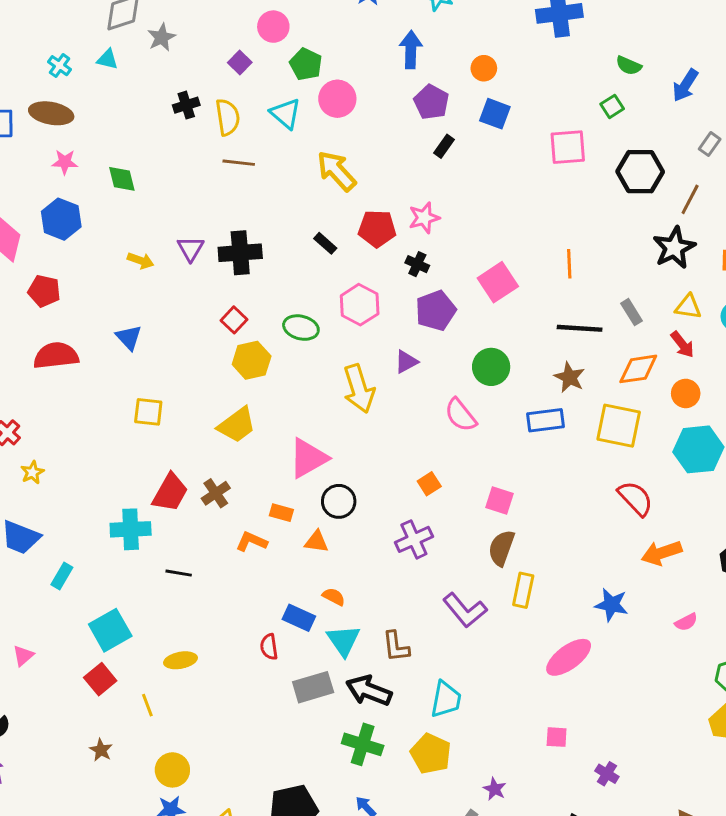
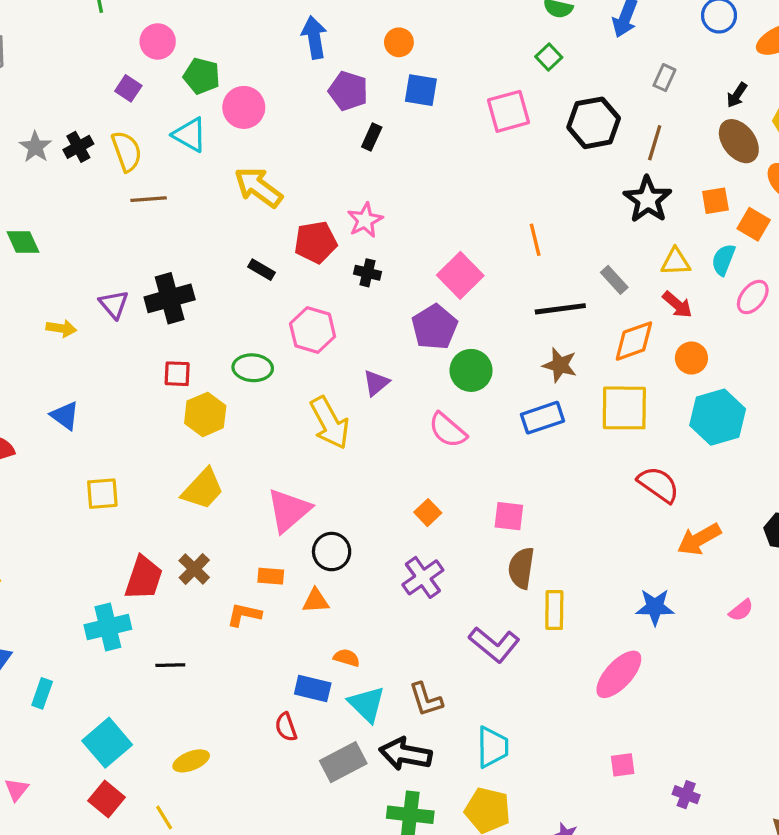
gray star: (162, 37) -> (35, 147), moved
purple pentagon: (436, 310) -> (435, 327), moved
red square: (234, 320) -> (177, 374), turned -30

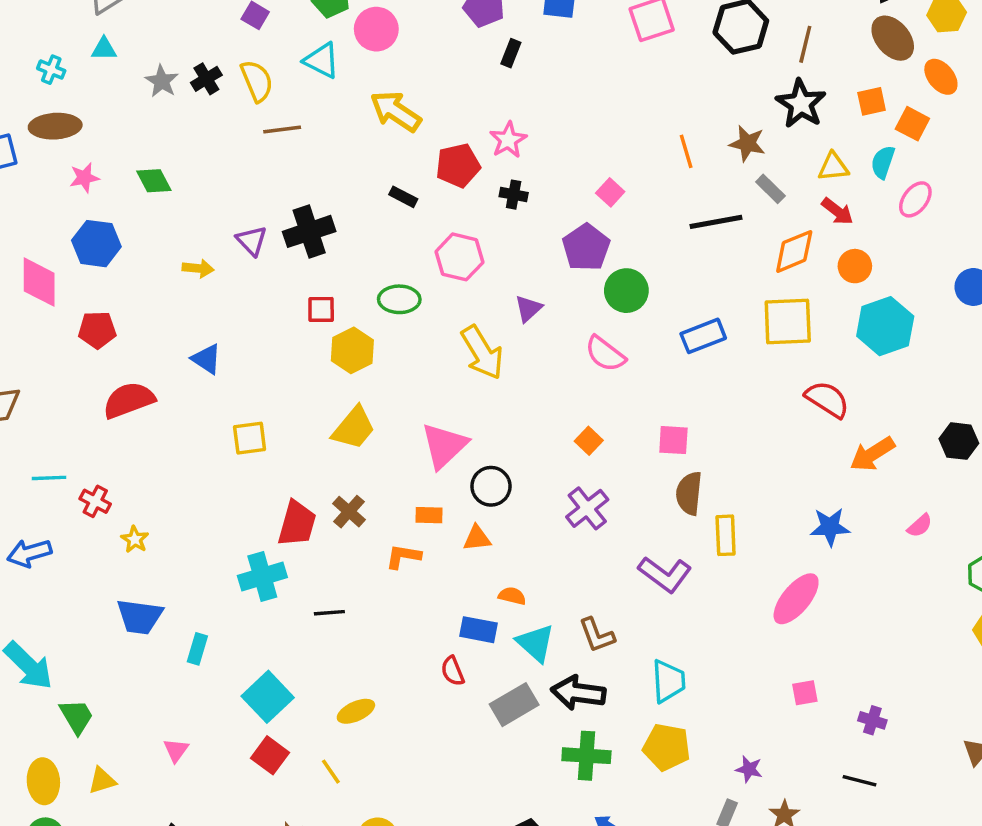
pink square: (460, 275) -> (610, 192), size x0.6
brown star: (560, 365) -> (747, 143), moved

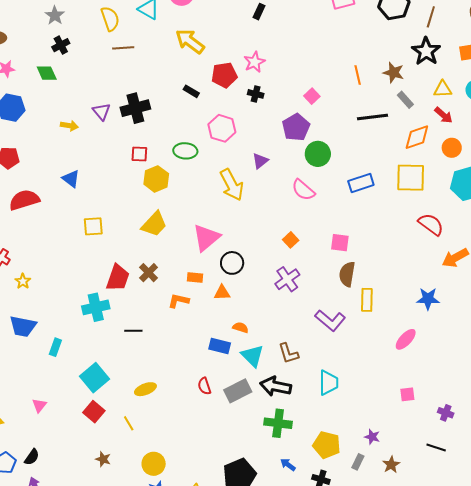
black cross: (206, 79) -> (61, 45), moved
pink ellipse: (796, 599) -> (406, 339), size x0.7
red semicircle: (453, 671) -> (204, 386), moved
yellow pentagon: (667, 747) -> (327, 445), moved

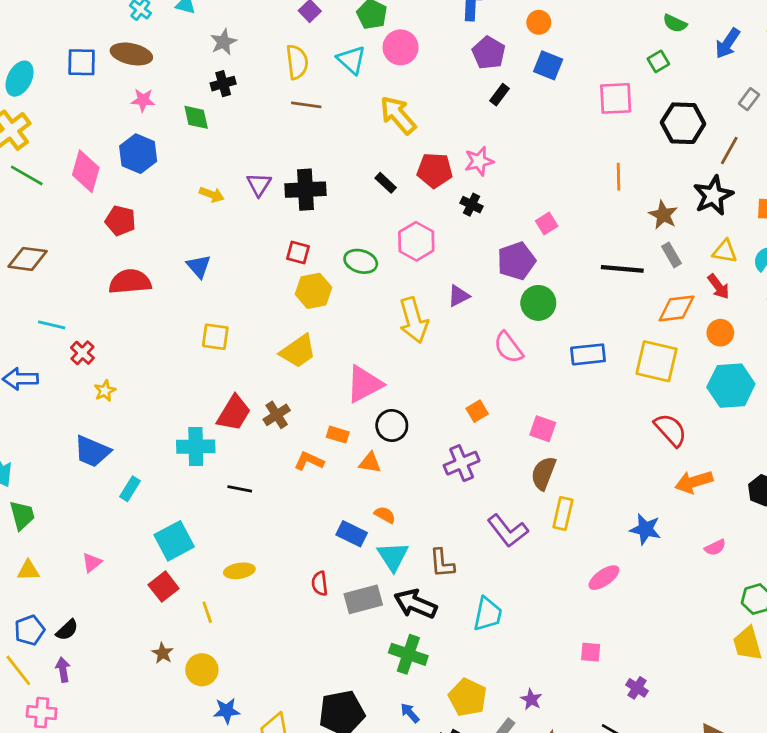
orange line: (358, 75) -> (619, 177), moved
yellow circle: (154, 464) -> (202, 670), moved

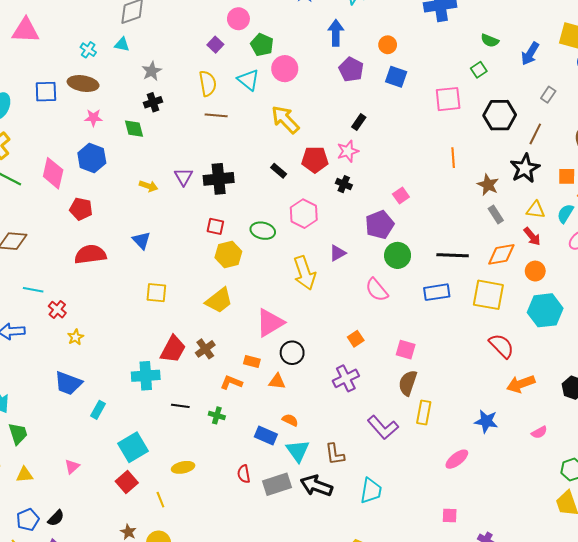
black rectangle: (499, 95) -> (359, 122), moved
black line: (622, 269) -> (453, 255), moved
green cross: (408, 654) -> (217, 415), moved, size x0.6

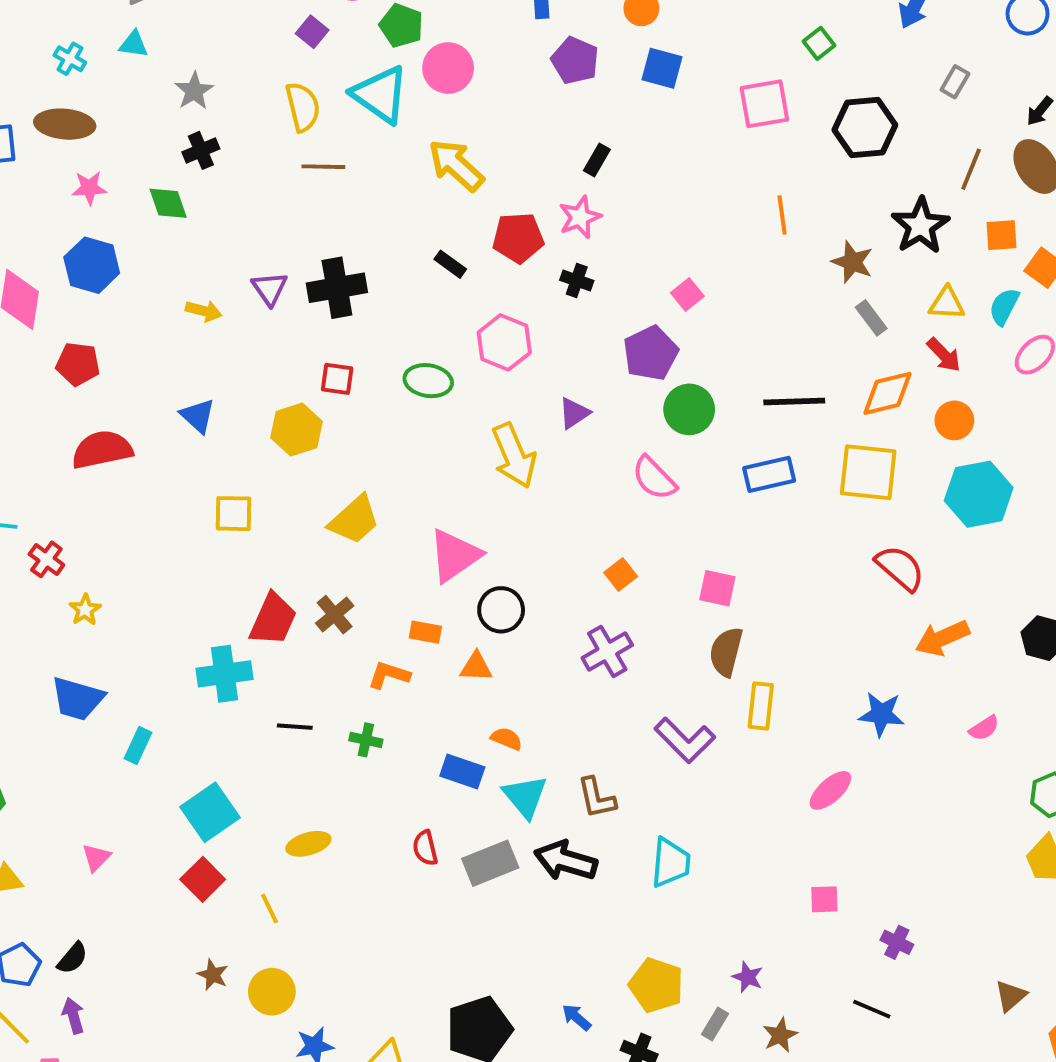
cyan triangle: (248, 80) -> (380, 94), size x1.4
brown line: (535, 134) -> (971, 169), moved
yellow hexagon: (228, 255) -> (297, 430), moved

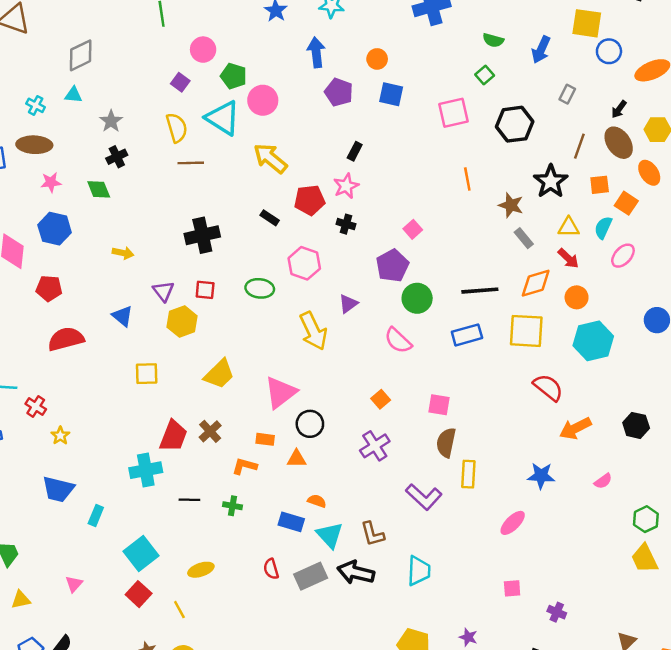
purple triangle: (270, 288) -> (163, 291), moved

